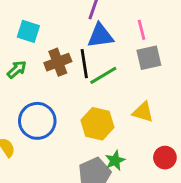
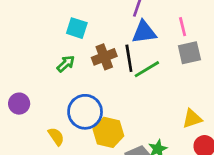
yellow triangle: (143, 112) -> (192, 119), moved, turned -35
yellow hexagon: (97, 124) -> (108, 132), moved

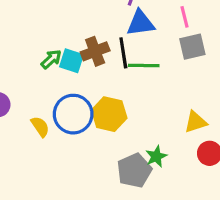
cyan square: (77, 28) -> (72, 61), moved
green line: (147, 69) -> (144, 65), turned 32
yellow hexagon: (108, 132) -> (109, 114), moved
yellow semicircle: (56, 137) -> (40, 127), moved

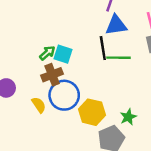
brown cross: (95, 51) -> (52, 75), moved
yellow hexagon: (109, 114) -> (92, 112), moved
green star: (156, 156) -> (128, 117), moved

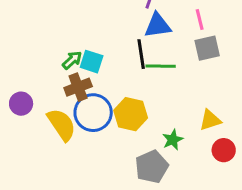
yellow semicircle: (39, 105) -> (62, 125), size x1.6
yellow hexagon: (92, 112) -> (131, 114), moved

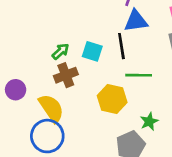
cyan square: (92, 62) -> (92, 51), moved
green line: (161, 66) -> (139, 75), moved
blue circle: (93, 113) -> (47, 136), moved

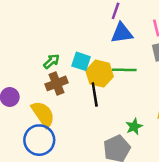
black line: (121, 46) -> (95, 95), moved
green line: (139, 75) -> (124, 70), moved
yellow hexagon: (112, 99) -> (100, 74), moved

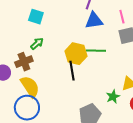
cyan square: (81, 61) -> (36, 17), moved
brown cross: (56, 83) -> (24, 62), moved
green star: (134, 127) -> (113, 97), moved

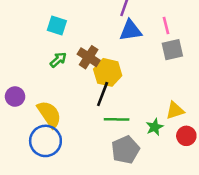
green line: (96, 51) -> (117, 119), moved
brown cross: (24, 62) -> (89, 57), moved, turned -36
black line: (72, 71) -> (103, 94), turned 30

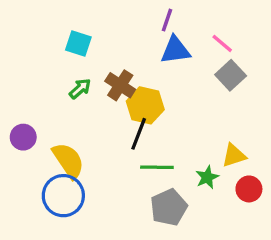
pink line: (166, 25) -> (222, 43), turned -36
gray square: (172, 50) -> (231, 75), turned -30

